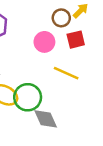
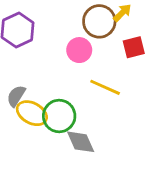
brown circle: (61, 18) -> (99, 21), size x1.5
red square: (76, 40) -> (134, 47), moved

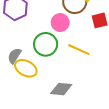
green circle: (59, 116) -> (46, 44), moved
gray diamond: (81, 142) -> (61, 89), turned -60

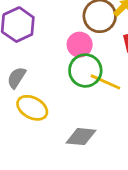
green circle: (46, 44) -> (85, 70), moved
gray semicircle: (14, 56) -> (16, 78), moved

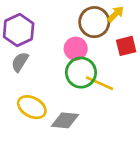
gray semicircle: (16, 78) -> (20, 62), moved
gray diamond: (81, 137) -> (65, 120), moved

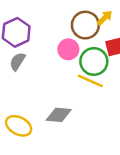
green circle: (81, 73) -> (94, 61), moved
yellow ellipse: (32, 107) -> (19, 126), moved

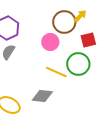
green circle: (94, 61) -> (78, 64), moved
yellow line: (90, 81) -> (56, 72), moved

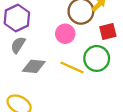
gray diamond: (42, 96) -> (34, 66), moved

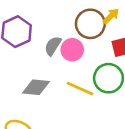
gray semicircle: (18, 45) -> (53, 46), moved

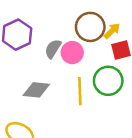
yellow arrow: (111, 16) -> (112, 31), moved
yellow line: (80, 89) -> (80, 91), turned 64

